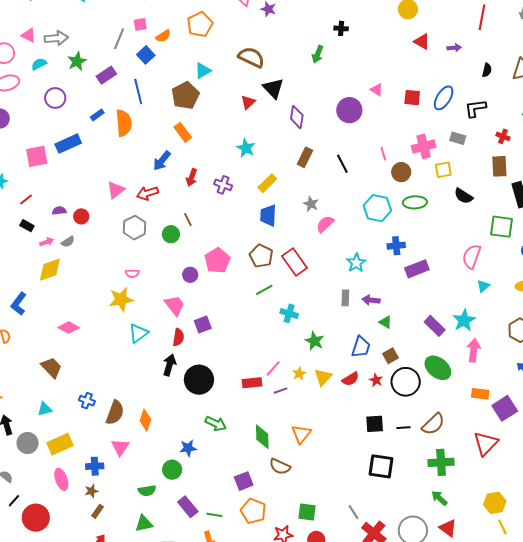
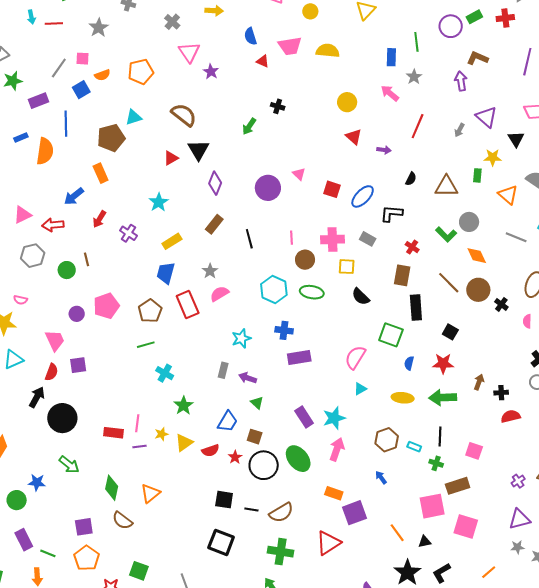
red rectangle: (294, 262) -> (188, 305), moved
brown square: (391, 356) -> (255, 437), turned 35
pink line: (273, 368) -> (137, 423), turned -48

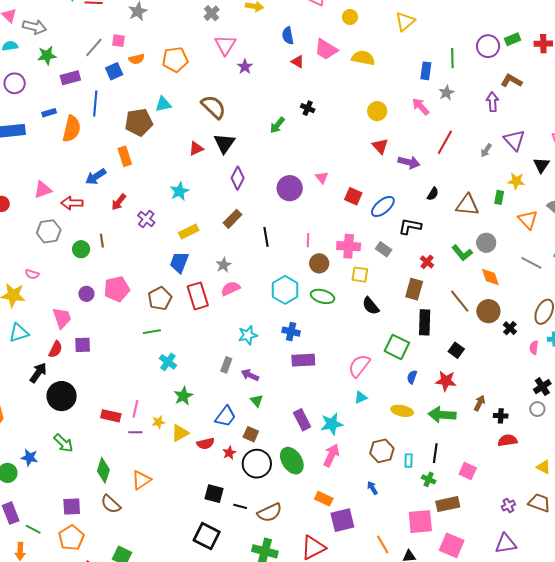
pink trapezoid: (290, 46) -> (326, 49), turned 35
purple arrow: (384, 150) -> (409, 162), size x1.5
cyan rectangle: (414, 447) -> (409, 461), turned 64

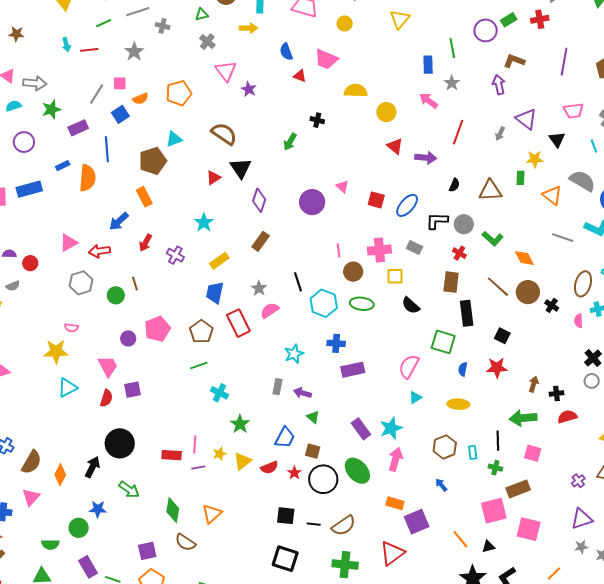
yellow semicircle: (363, 58) -> (356, 91), moved
black line: (266, 237) -> (298, 282), moved
gray circle: (486, 243) -> (464, 224), moved
black arrow: (38, 373) -> (92, 467), moved
green arrow: (442, 415) -> (523, 418), moved

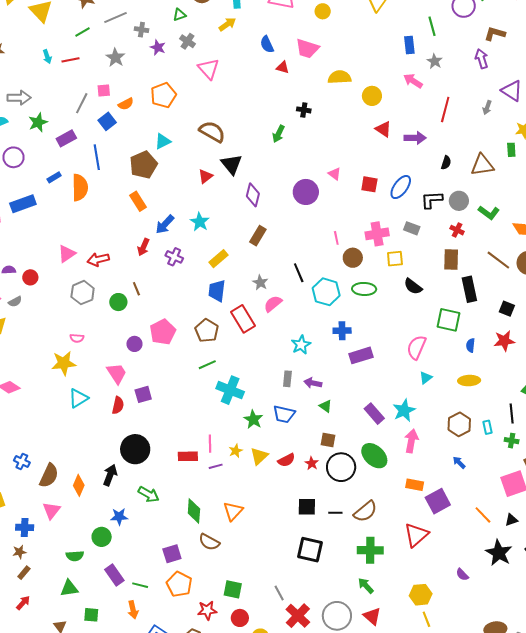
yellow arrow: (249, 28) -> (227, 24), turned -30
purple star: (249, 89) -> (158, 47), moved
blue arrow: (119, 221) -> (165, 224), moved
cyan cross: (219, 393) -> (230, 390), size x1.5
blue trapezoid: (285, 438) -> (284, 414), moved, turned 80

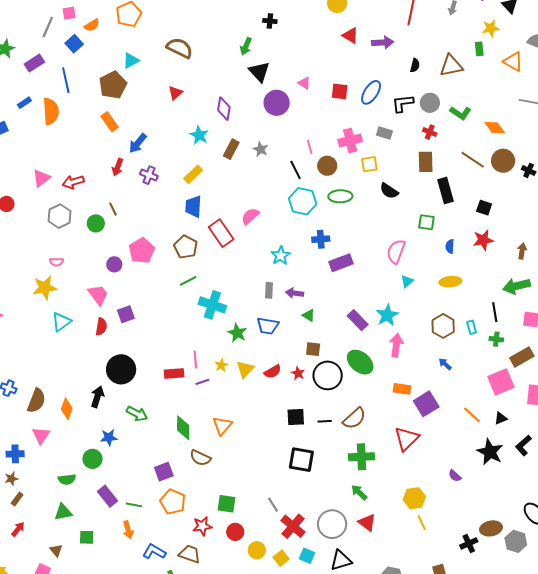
black triangle: (232, 164) -> (259, 72), moved
cyan star: (200, 222) -> (199, 135), moved
black line: (299, 273) -> (296, 170), moved
gray star: (260, 283) -> (261, 149), moved
green square: (449, 320) -> (426, 222), size x0.7

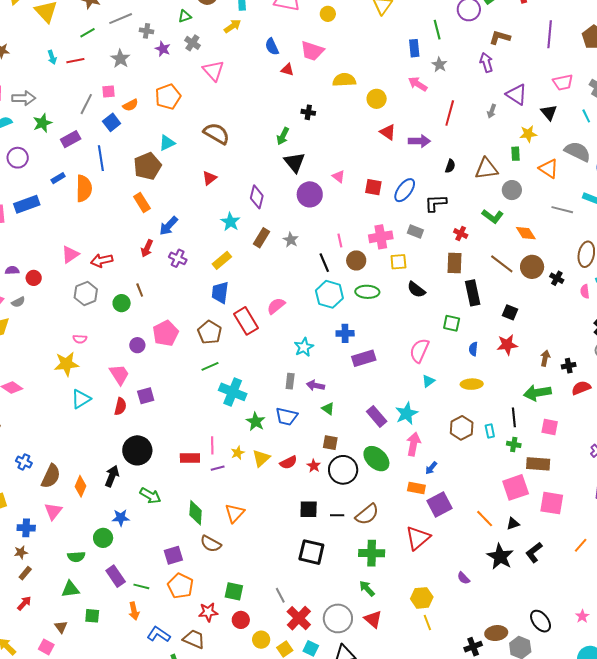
gray circle: (430, 103) -> (512, 190), moved
brown rectangle: (522, 357) -> (538, 464), turned 30
blue arrow: (445, 364) -> (431, 468), moved, turned -96

